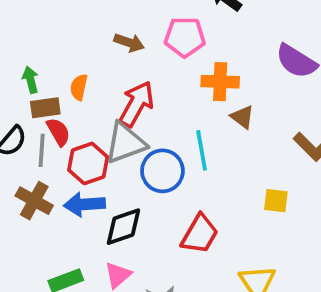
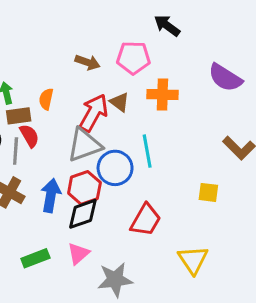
brown triangle: (242, 117) -> (120, 102), moved
red hexagon: (88, 163) -> (84, 188), moved
blue arrow: (84, 204) -> (51, 195), turned 104

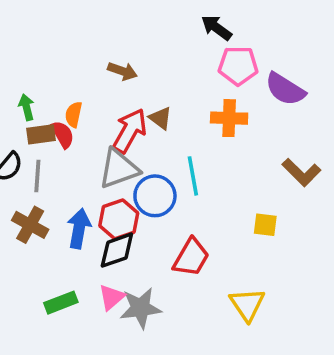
pink pentagon: (133, 58) -> (238, 66), moved
orange cross: (162, 94) -> (229, 118), moved
red semicircle: (29, 136) -> (63, 134), moved
gray star: (115, 280) -> (140, 308), moved

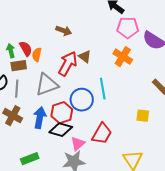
orange cross: (229, 118) -> (123, 57), turned 30
red semicircle: (63, 134) -> (26, 49), moved
gray triangle: (119, 169) -> (47, 85), moved
black diamond: (117, 250) -> (61, 130), turned 35
pink triangle: (112, 297) -> (78, 144), moved

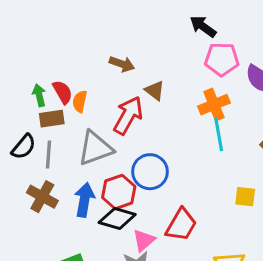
brown triangle: (85, 57) -> (155, 91), moved
orange cross: (123, 57) -> (214, 105), turned 36
cyan line: (103, 89) -> (219, 134), moved

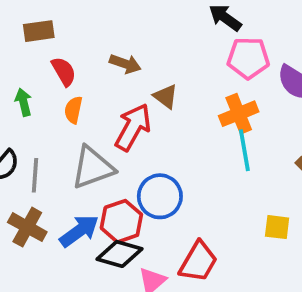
red semicircle: (63, 92) -> (64, 71), moved
brown rectangle: (52, 119) -> (39, 31), moved
blue arrow: (84, 200) -> (79, 231), turned 44

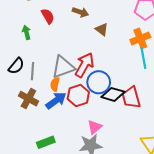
orange semicircle: (73, 110) -> (55, 84), moved
red arrow: (133, 127) -> (84, 65), moved
black diamond: (120, 254) -> (113, 94), moved
red trapezoid: (198, 262) -> (131, 98), moved, turned 135

